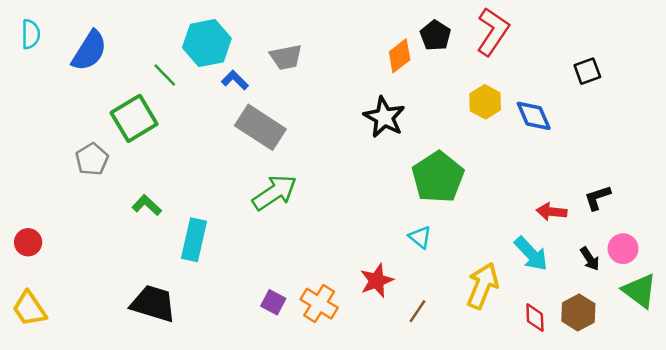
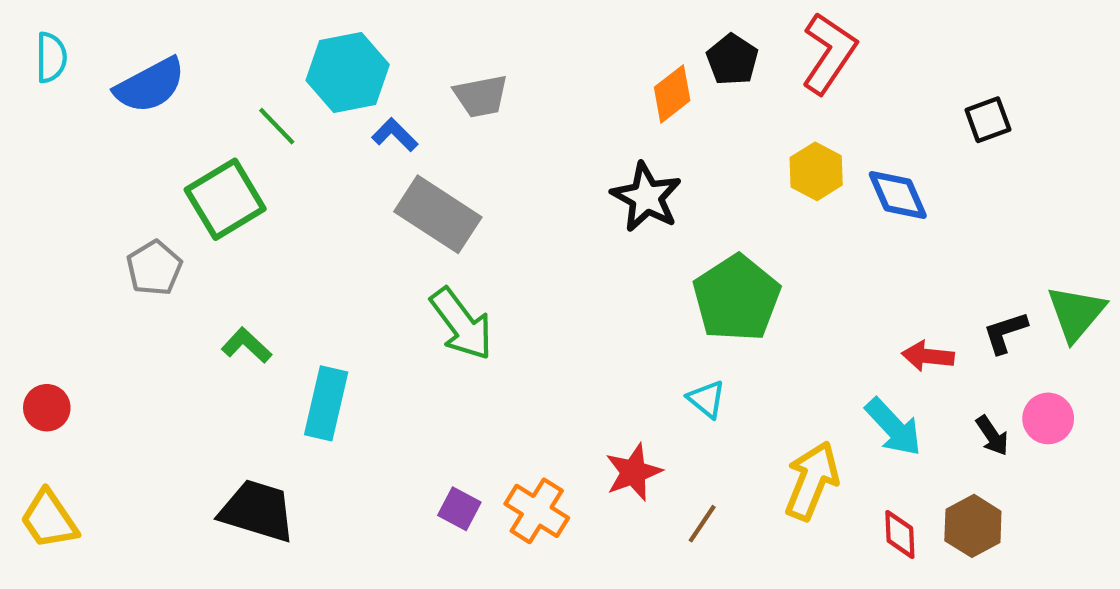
blue semicircle: (89, 51) -> (150, 85), turned 30
green arrow: (274, 192) -> (462, 324), turned 87
green triangle: (640, 291) -> (1076, 313), moved, turned 33

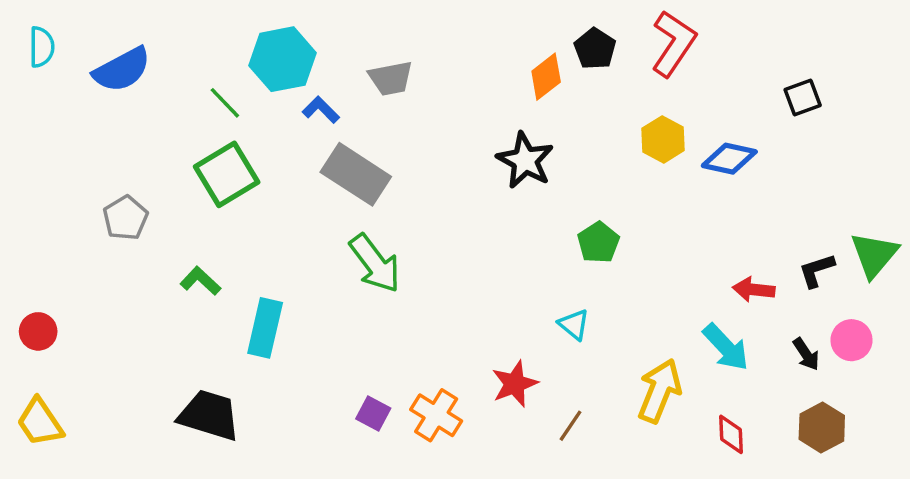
blue diamond: (898, 195) -> (729, 159), turned -54
green square: (225, 199) -> (227, 174), moved
green pentagon: (737, 298) -> (598, 242), size x0.6
brown hexagon: (973, 526) -> (822, 427), moved

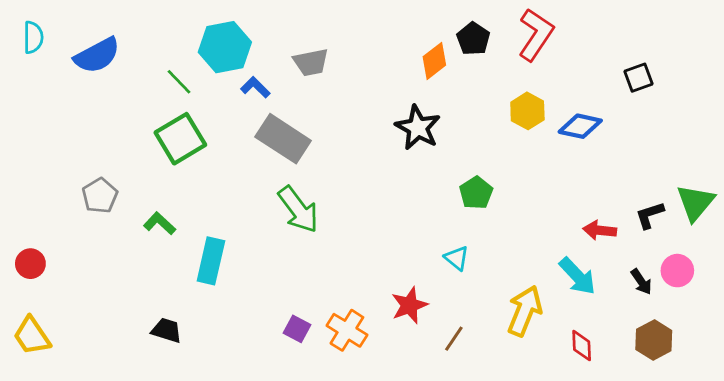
gray pentagon: (125, 218) -> (100, 196), moved
black trapezoid: (209, 415) -> (166, 330), size x0.6

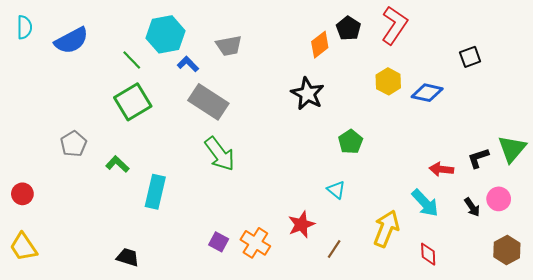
black trapezoid: (166, 330) -> (128, 257), moved
brown hexagon: (654, 340) -> (507, 250), moved

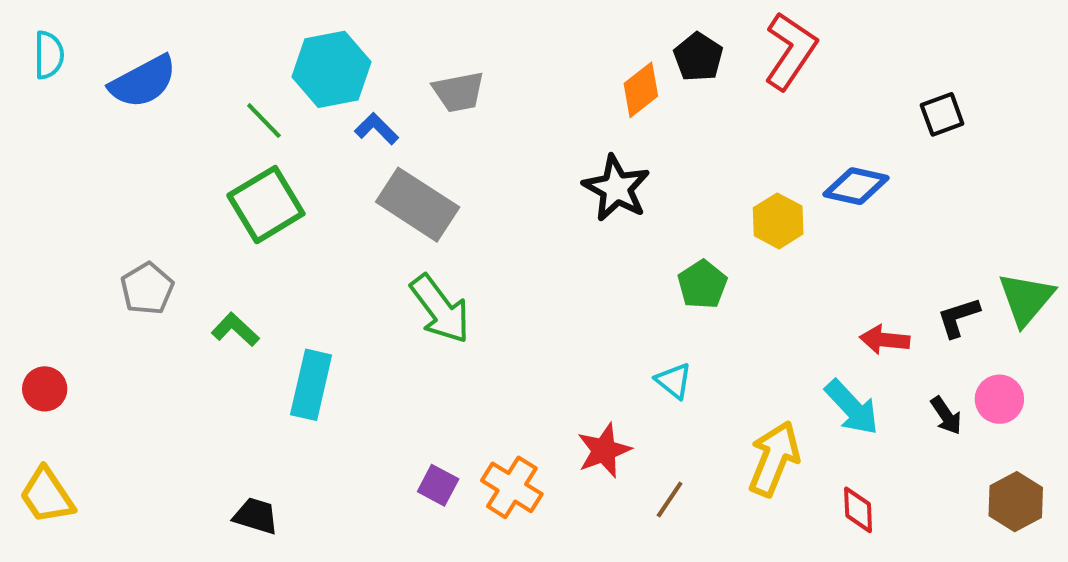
yellow hexagon: (388, 81) -> (778, 221), moved

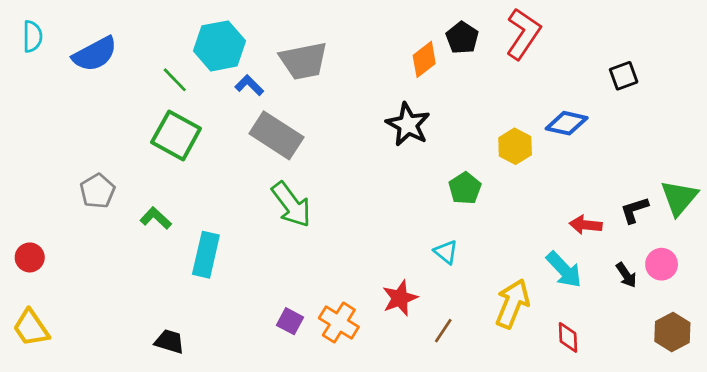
gray trapezoid: (459, 92) -> (304, 61), size x1.4
green square: (266, 205) -> (176, 135), turned -30

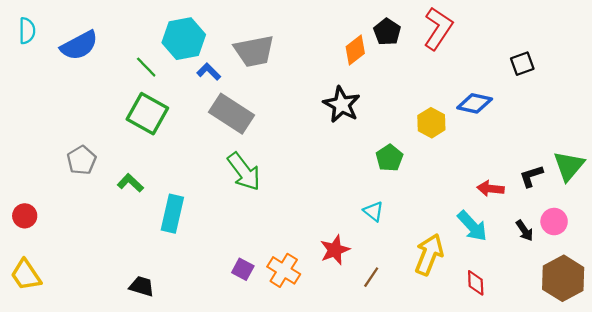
brown hexagon: (672, 332) -> (563, 278), size x1.4

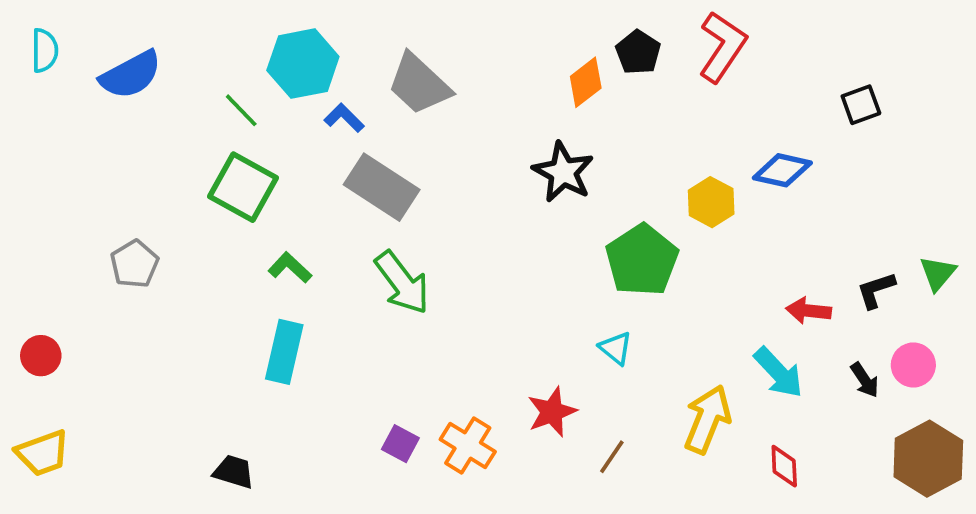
gray trapezoid: (254, 51) -> (419, 84), turned 54
green pentagon: (389, 158) -> (642, 260), size x1.6
green triangle: (569, 166) -> (938, 273), size x0.7
green L-shape: (130, 183) -> (290, 268), moved
yellow trapezoid: (26, 275) -> (43, 453), turned -76

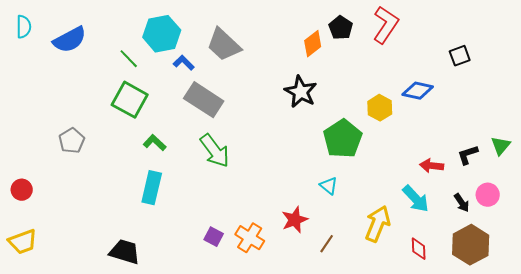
brown hexagon: (928, 459) -> (471, 245), moved
black trapezoid: (234, 472) -> (125, 252), size x1.4

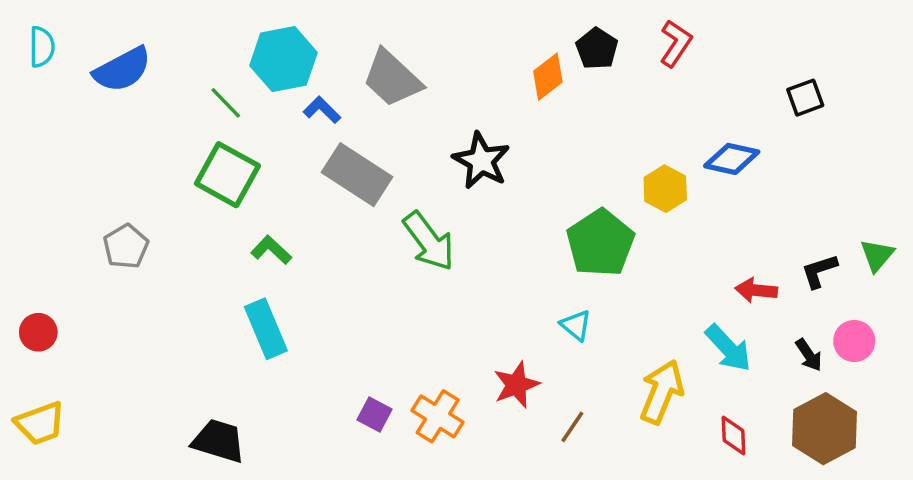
red L-shape: (386, 25) -> (676, 43), size x0.7
black star: (301, 92) -> (481, 161), moved
green arrow: (215, 151) -> (429, 241), moved
cyan rectangle: (152, 188) -> (266, 329), turned -36

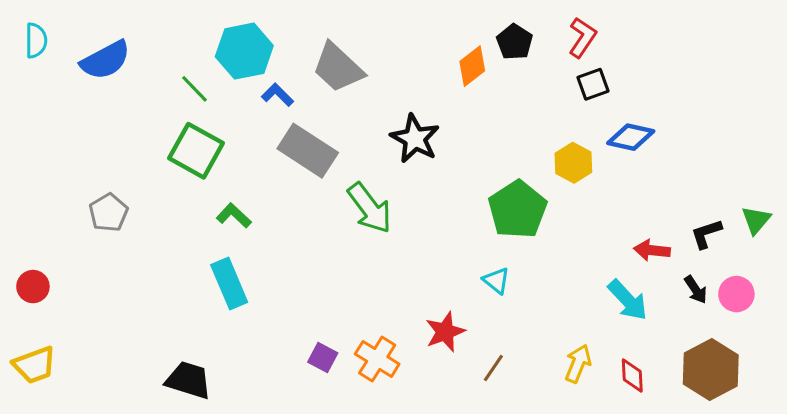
black square: (805, 98) -> (593, 84), moved
black arrow: (809, 355) -> (696, 290), moved
yellow arrow: (662, 392) -> (578, 364), moved, size x0.7

